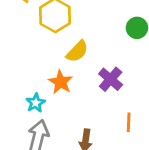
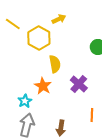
yellow semicircle: (77, 51) -> (55, 64), turned -54

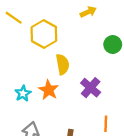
yellow arrow: (59, 19) -> (88, 12), moved
cyan star: (25, 101) -> (23, 93), moved

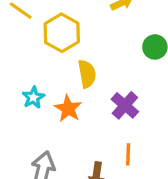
cyan star: (23, 93) -> (33, 98), moved
orange line: (106, 124) -> (128, 154), moved

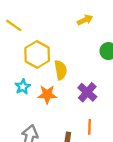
yellow hexagon: (62, 33) -> (37, 54), moved
orange star: (68, 109) -> (47, 94), turned -30

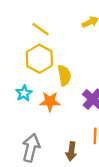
yellow line: (14, 25) -> (41, 29), moved

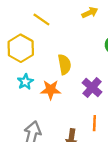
yellow hexagon: (39, 59) -> (21, 48), moved

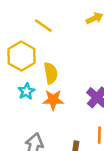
yellow semicircle: (64, 64) -> (51, 73), moved

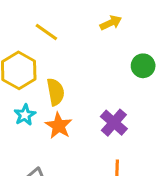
orange star: (53, 100) -> (59, 126), turned 30

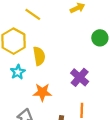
orange star: (59, 126) -> (42, 92), moved, turned -30

